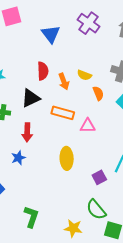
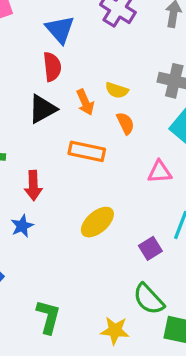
red semicircle: (43, 71) -> (52, 67), moved
orange semicircle: (98, 93) -> (125, 123), moved
black triangle: (31, 98) -> (42, 109), moved
pink triangle: (88, 126) -> (160, 172), moved
yellow ellipse: (67, 158) -> (97, 222), turned 55

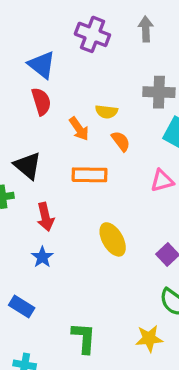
black triangle: (42, 109) -> (28, 166), moved, turned -40
yellow ellipse: (97, 222) -> (113, 239), turned -68

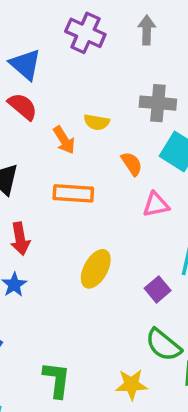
red semicircle: (41, 101) -> (23, 106), turned -36
orange semicircle: (121, 141) -> (132, 164), moved
yellow ellipse: (113, 239) -> (96, 269), turned 56

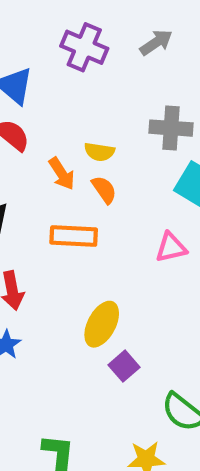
gray arrow: (147, 30) -> (156, 43), turned 56
orange semicircle: (132, 164) -> (104, 190), moved
purple square: (158, 289) -> (124, 366), moved

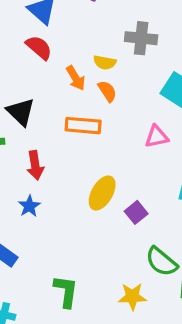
gray cross: (171, 128) -> (141, 38), moved
purple square: (124, 366) -> (136, 212), moved

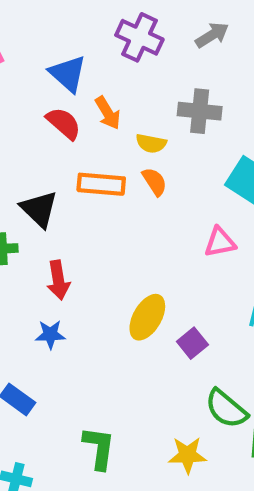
orange arrow: (76, 78) -> (108, 113), moved
orange rectangle: (83, 126) -> (101, 184), moved
blue star: (29, 206) -> (50, 334), turned 30

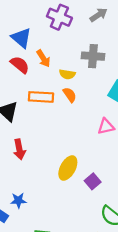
blue star: (50, 334) -> (18, 200), moved

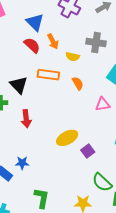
orange semicircle: (70, 95) -> (78, 83), moved
yellow ellipse: (68, 168) -> (67, 138), turned 30

